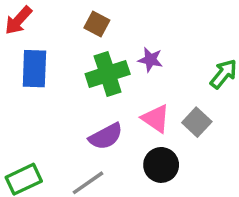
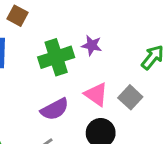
brown square: (97, 24) -> (18, 16), moved

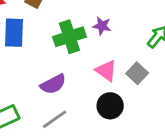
purple semicircle: (55, 109) -> (53, 84), moved

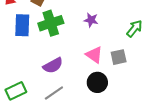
green cross: (69, 37) -> (51, 23), moved
gray square: (137, 73) -> (119, 57), turned 35

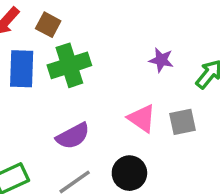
purple star: (91, 20) -> (161, 60), moved
black circle: (97, 82) -> (129, 173), moved

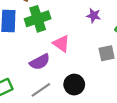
pink triangle: (142, 118) -> (61, 44), moved

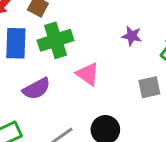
purple semicircle: (40, 62) -> (36, 89), moved

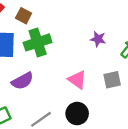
pink triangle: (88, 74) -> (77, 80), moved

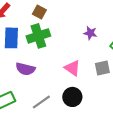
brown square: (24, 16) -> (39, 12), moved
purple semicircle: (22, 81) -> (25, 69), turned 42

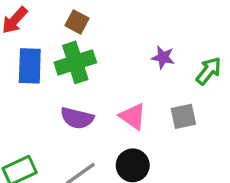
purple semicircle: (25, 69) -> (77, 118), moved

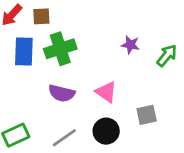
brown square: (77, 22) -> (41, 16), moved, turned -30
gray square: (183, 116) -> (147, 115), moved

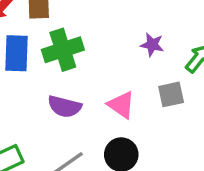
gray square: (147, 115) -> (171, 94), moved

